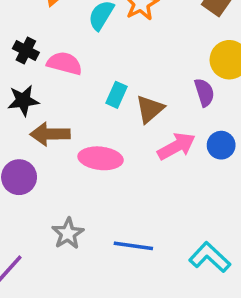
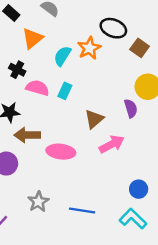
black cross: (26, 51) -> (17, 70), moved
cyan rectangle: (117, 95) -> (65, 91), moved
blue circle: (221, 145) -> (139, 189), moved

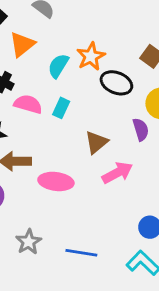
black ellipse: (113, 28) -> (116, 83), moved

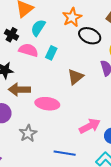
cyan semicircle: (58, 66) -> (38, 28), moved
pink arrow: (117, 173) -> (90, 126), moved
gray star: (29, 242) -> (28, 133), moved

